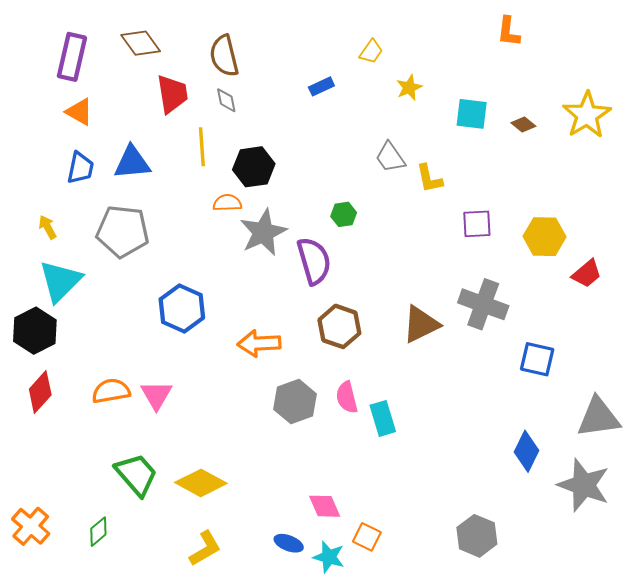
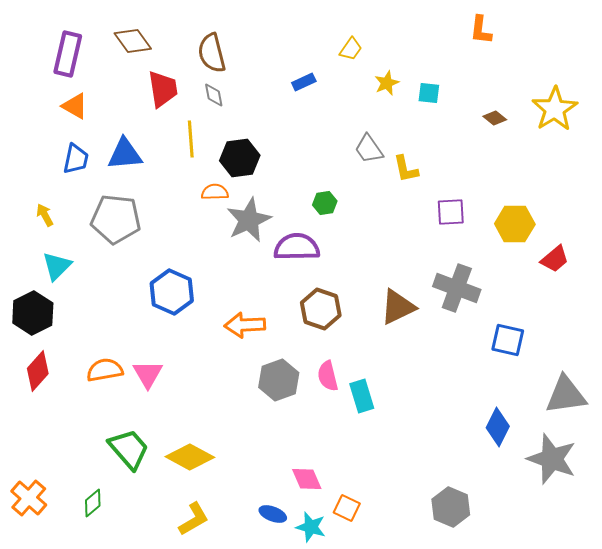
cyan square: (472, 114) -> (429, 93), moved, size x0.7
purple semicircle: (314, 261) -> (297, 247), turned -75
cyan triangle: (60, 281) -> (57, 266), size x0.7

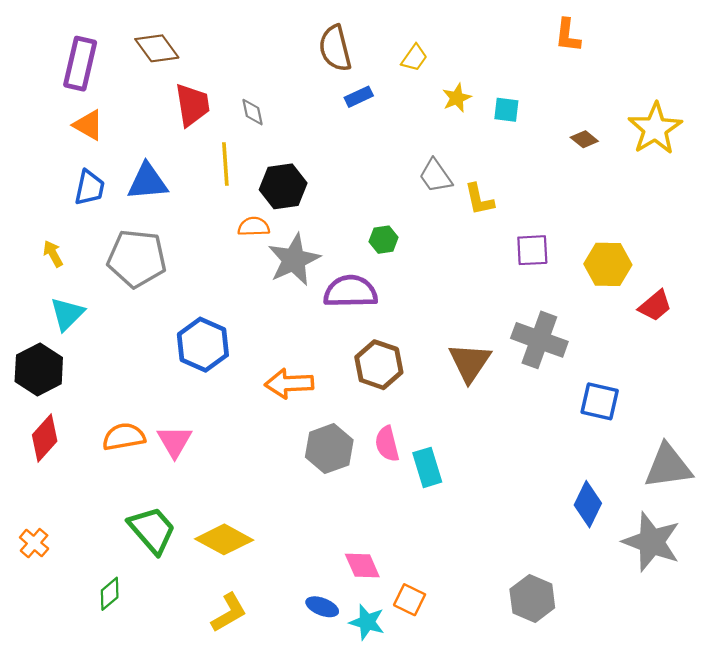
brown semicircle: (212, 53) -> (335, 48), moved
brown triangle: (398, 307) -> (470, 362), turned -30
orange cross: (29, 498) -> (34, 543), moved, size x0.7

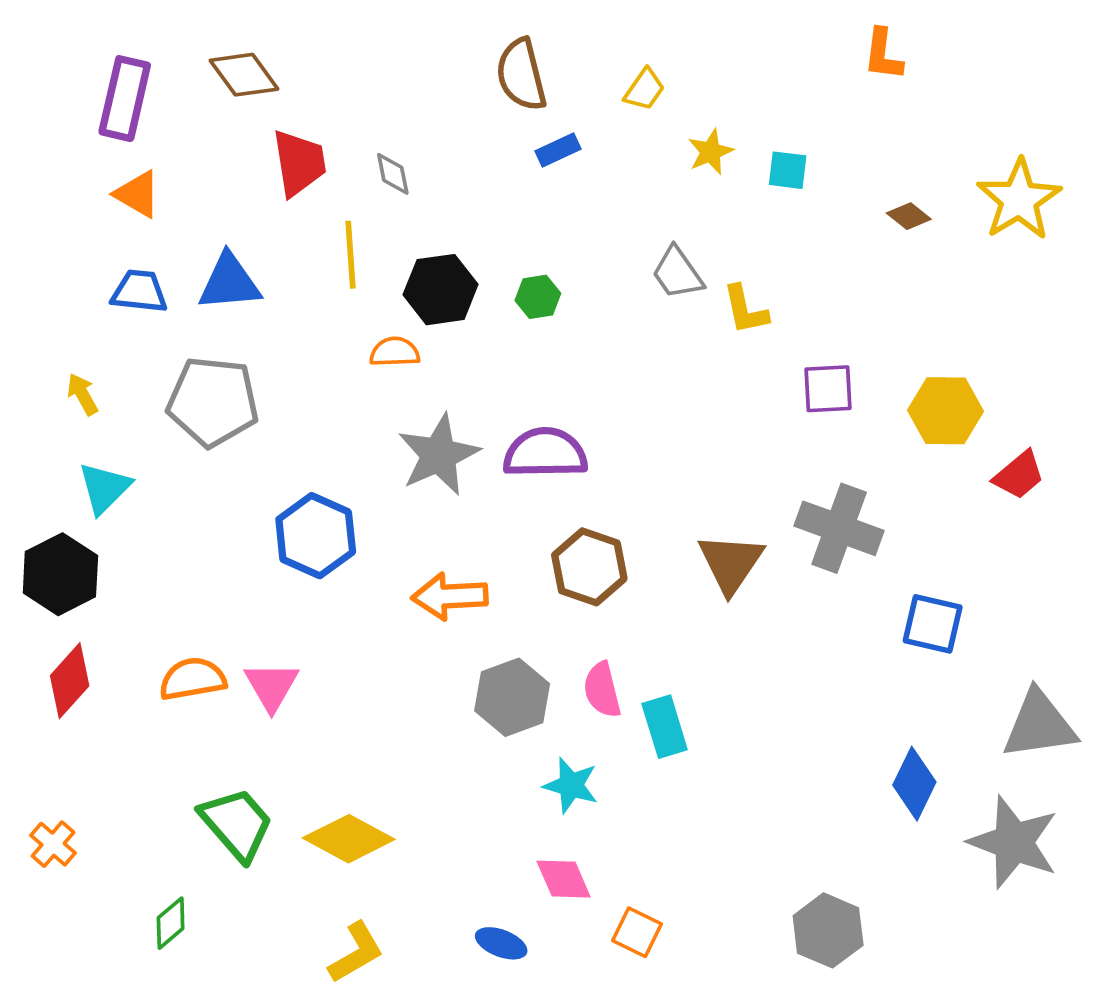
blue trapezoid: (90, 188) -> (139, 291), turned -96
green hexagon: (384, 240) -> (538, 297), moved
gray star: (294, 260) -> (439, 455), moved
cyan star: (367, 622) -> (571, 785), moved

